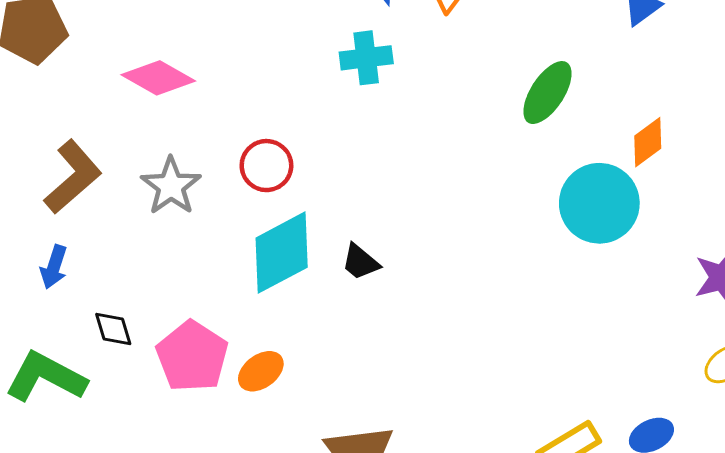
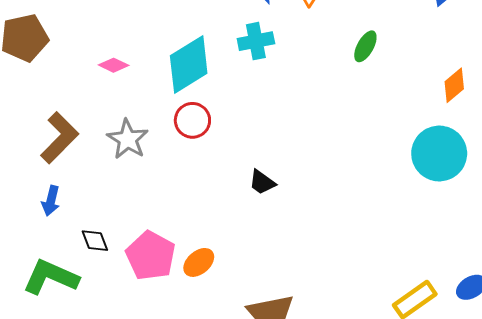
pink diamond: (158, 78) -> (114, 65), size x0.6
green ellipse: (547, 93) -> (365, 46), moved, size x0.7
cyan circle: (599, 203) -> (439, 154), moved
cyan diamond: (282, 253) -> (189, 65), moved

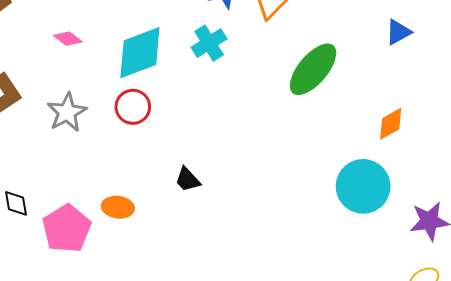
cyan cross: (256, 41) -> (209, 43), turned -32
green ellipse: (365, 46) -> (313, 69), size x1.8
orange ellipse: (199, 262) -> (118, 207), moved, turned 36

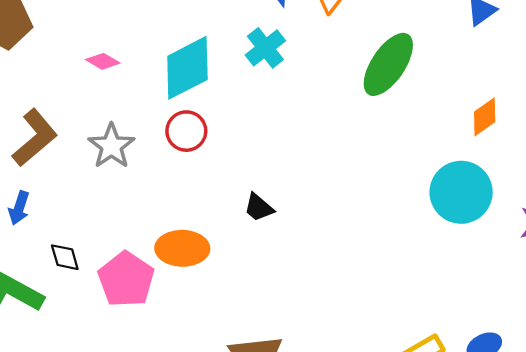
orange ellipse: (118, 207) -> (182, 248), size x1.4

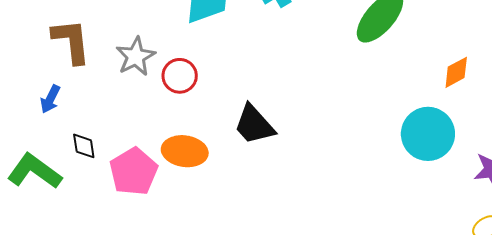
red circle: (186, 131) -> (180, 76), moved
brown L-shape: (35, 138) -> (71, 41), turned -63
black trapezoid: (259, 207) -> (254, 125), size x1.6

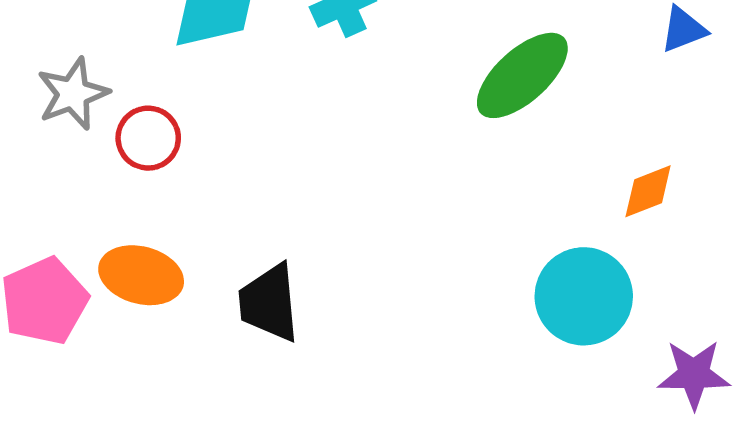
black trapezoid: (254, 125) -> (269, 303), moved, turned 30

